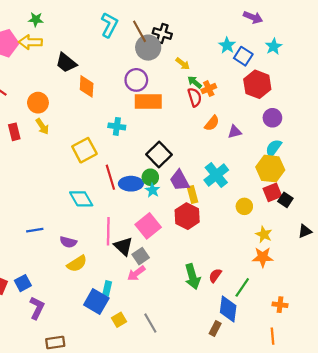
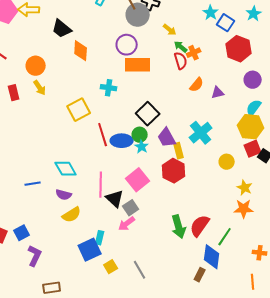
cyan diamond: (81, 199) -> (66, 169), moved
red semicircle: (215, 276) -> (200, 226), size x1.6
blue square: (96, 301) -> (90, 250), turned 35

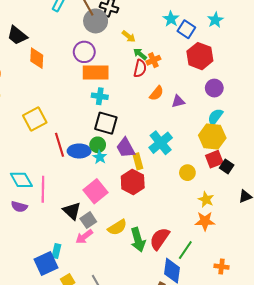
red semicircle: (181, 61) -> (140, 68), turned 30
cyan cross: (109, 88) -> (100, 96), moved
black square: (148, 114) -> (106, 123), turned -30
pink line: (101, 185) -> (43, 189), moved
yellow semicircle: (72, 215) -> (117, 227), moved

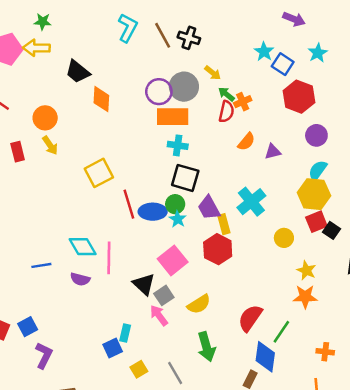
gray circle: (96, 21) -> (184, 87), moved
pink arrow: (84, 237) -> (159, 315), turned 90
green arrow: (138, 240) -> (206, 347), moved
blue square: (46, 263) -> (113, 348), size x0.7

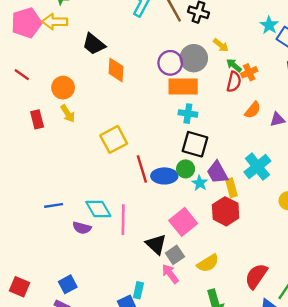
cyan star: (178, 219) -> (200, 183), moved
blue line: (41, 265) -> (54, 205), moved
purple semicircle: (80, 279) -> (82, 228), moved
blue square: (28, 327) -> (68, 284), moved

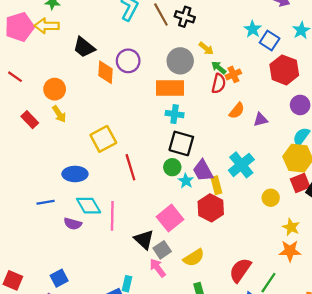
purple circle: (170, 63) -> (128, 61), moved
red rectangle: (37, 119) -> (30, 120), turned -30
blue ellipse: (164, 176) -> (75, 174), moved

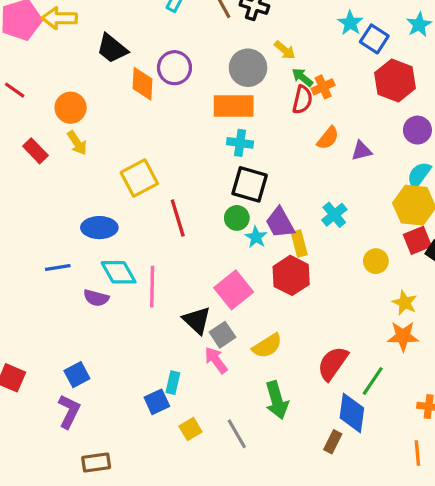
cyan cross: (241, 165) -> (334, 215), size x0.7

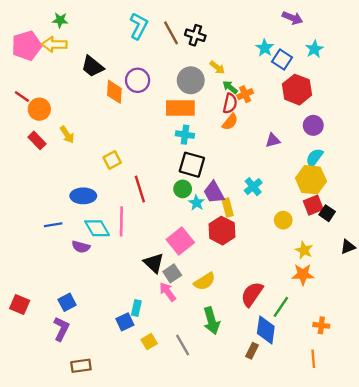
orange circle: (71, 108) -> (39, 109), moved
orange semicircle: (328, 138) -> (230, 122), moved
yellow square: (139, 178) -> (112, 160), size x0.7
pink line: (152, 287) -> (121, 221), moved

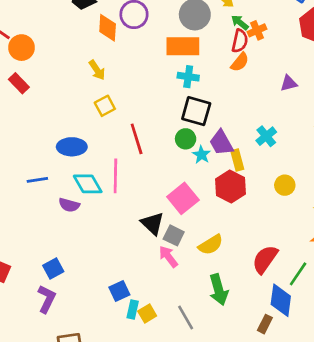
yellow arrow: (67, 135) -> (97, 70), moved
yellow circle: (283, 220) -> (285, 185), moved
gray square: (172, 273) -> (174, 235), turned -30
cyan rectangle: (136, 308) -> (133, 310), moved

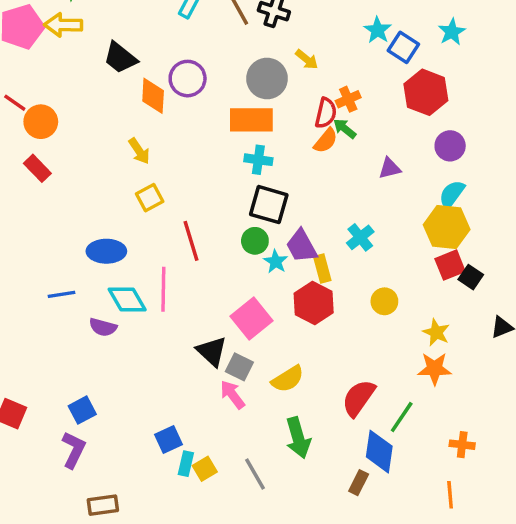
green arrow: (240, 22) -> (345, 129), moved

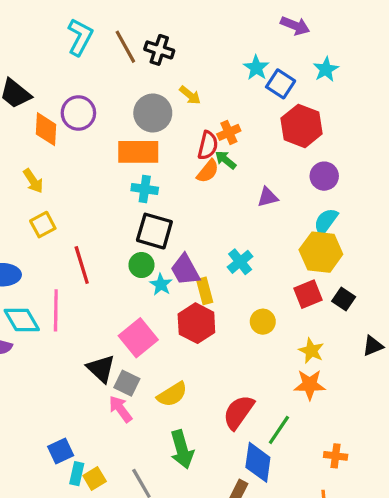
red square: (450, 265) -> (308, 294), moved

